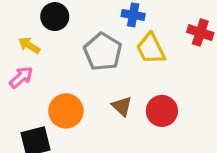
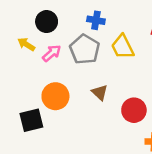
blue cross: (133, 15) -> (96, 20), moved
pink arrow: (21, 77) -> (52, 53), moved
red circle: (162, 111) -> (134, 110), moved

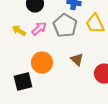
yellow arrow: (26, 44) -> (19, 31), moved

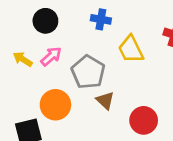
gray pentagon: (65, 26) -> (88, 72), moved

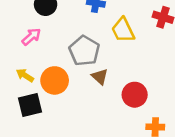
pink arrow: (51, 56) -> (31, 37), moved
yellow arrow: (23, 59) -> (25, 75), moved

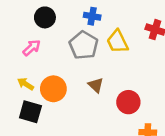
gray pentagon: (84, 51) -> (84, 45), moved
black square: (30, 105) -> (30, 112), turned 30

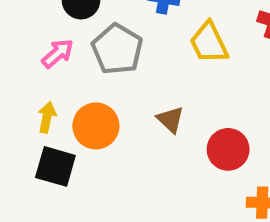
gray pentagon: (84, 45) -> (117, 49), moved
yellow arrow: (26, 84) -> (47, 117), turned 70

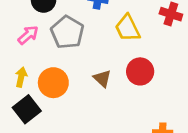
red circle: (228, 149) -> (140, 71), moved
black square: (55, 166) -> (27, 109), turned 36

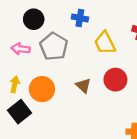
pink arrow: (28, 35) -> (21, 49), turned -132

